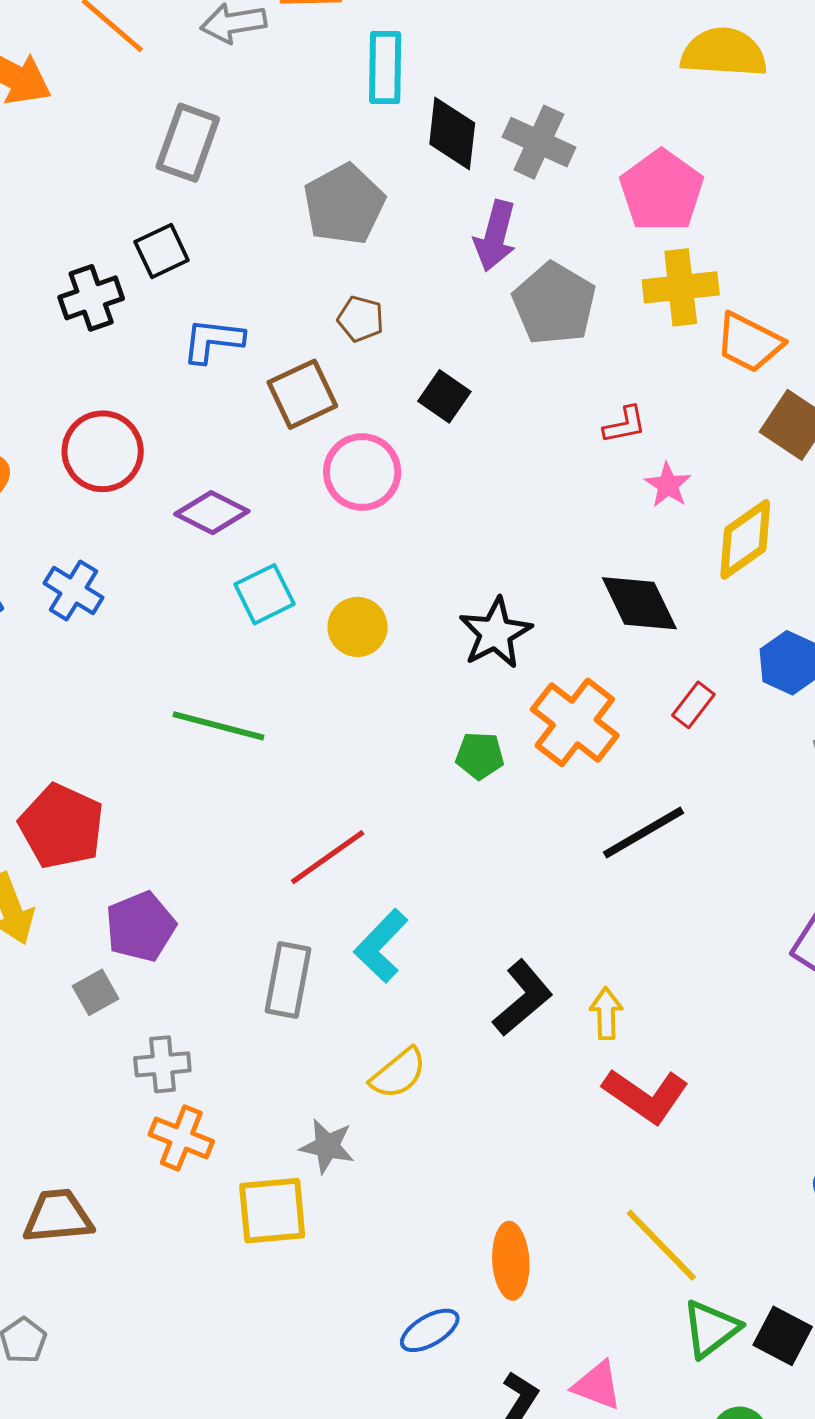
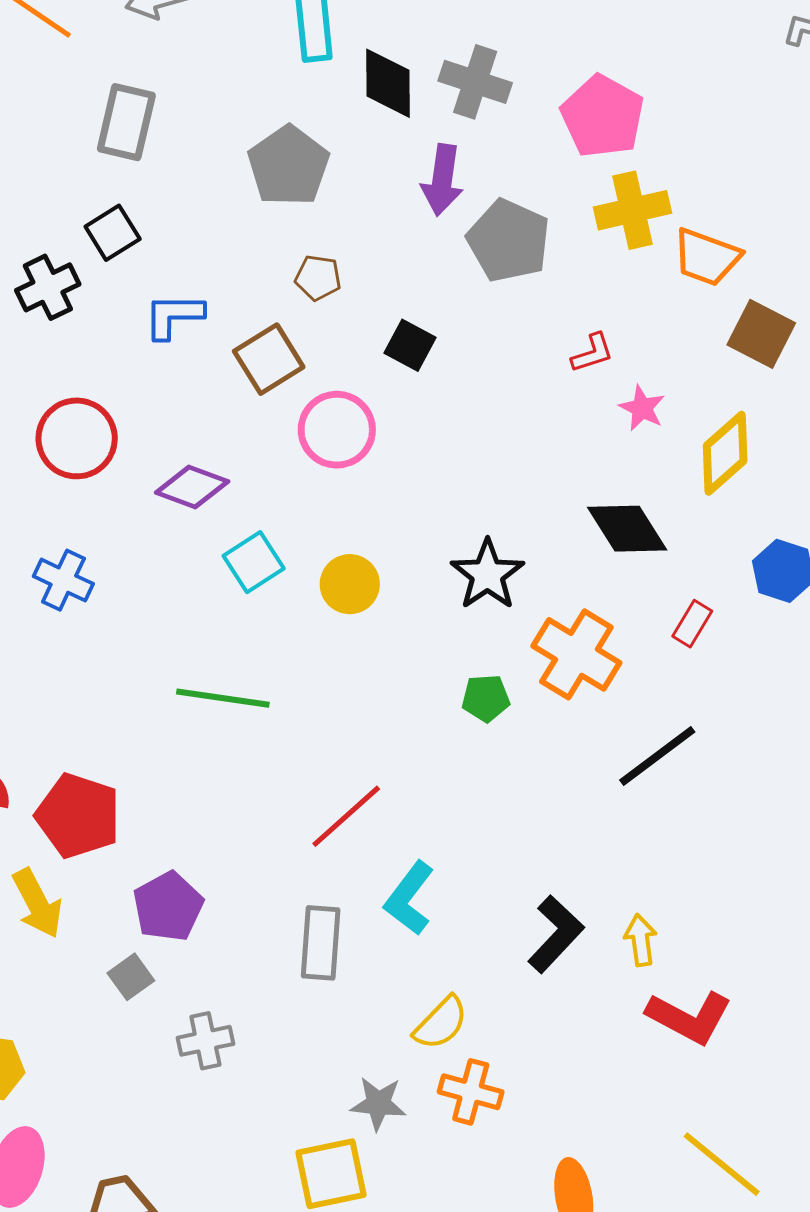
orange cross: (181, 1138) -> (471, 1092), moved

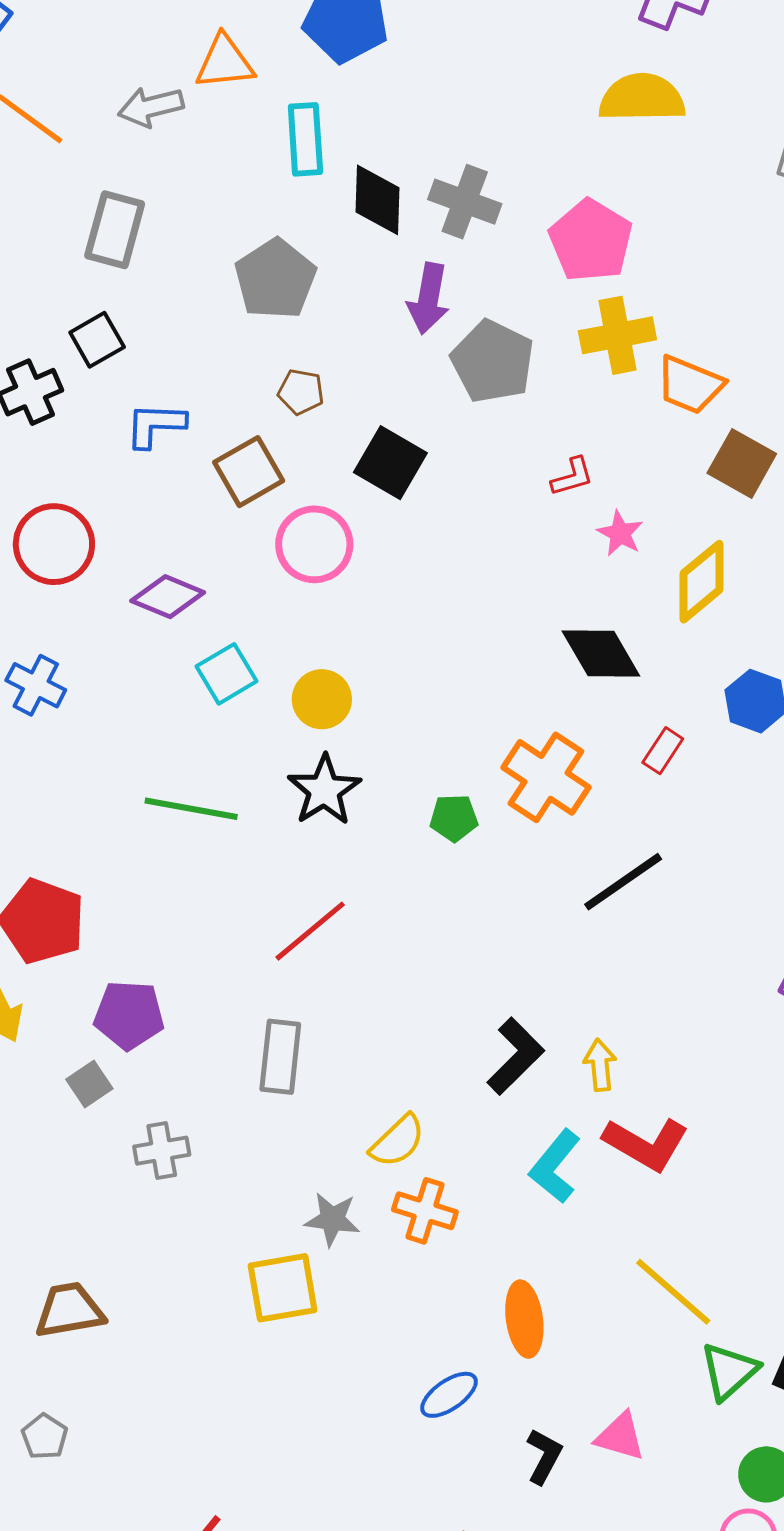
black square: (410, 345) -> (390, 463), size x1.4
black star: (487, 575) -> (324, 790), moved
cyan L-shape: (409, 898) -> (555, 1166), moved
purple pentagon: (168, 906) -> (129, 1015), turned 30

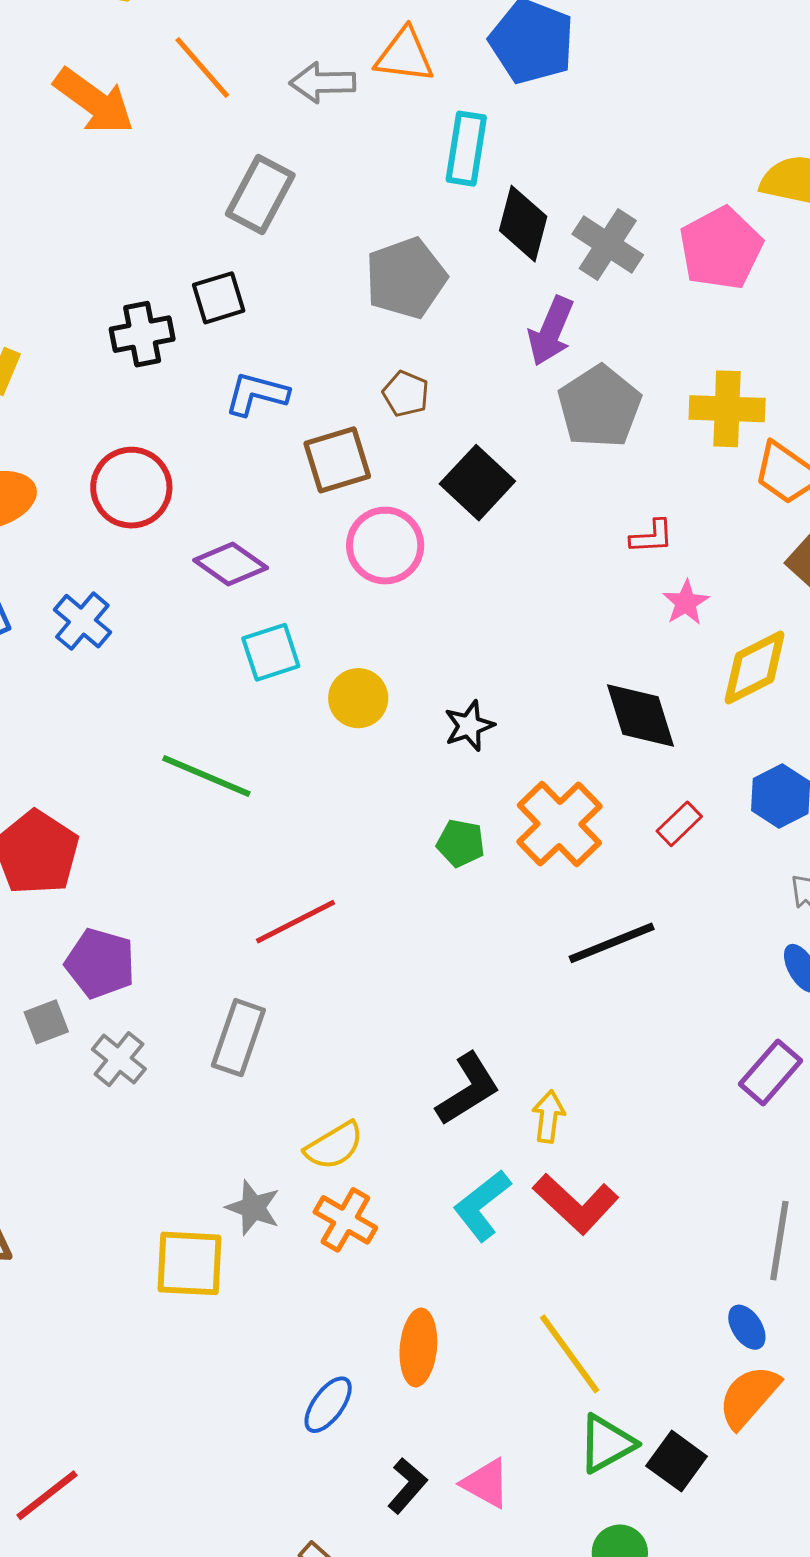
pink pentagon: (591, 241) -> (721, 248), moved
black star: (324, 790) -> (469, 726), moved, size x0.7
gray cross: (162, 1151) -> (119, 1059), moved, turned 36
blue ellipse: (449, 1395) -> (328, 1405), turned -32

